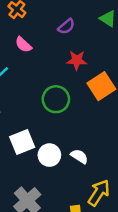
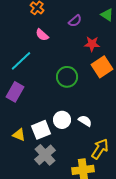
red star: (77, 60) -> (92, 44), moved
white square: (22, 142) -> (41, 130), moved

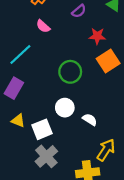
white circle: (62, 120) -> (65, 108), moved
yellow triangle: (19, 135) -> (18, 121), moved

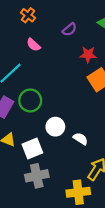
green circle: (70, 72) -> (30, 100), moved
gray cross: (46, 156) -> (37, 176), turned 30

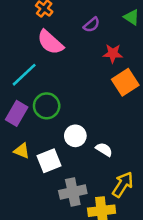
pink semicircle: (33, 45) -> (50, 42), size x1.6
gray cross: (37, 176) -> (73, 192), moved

